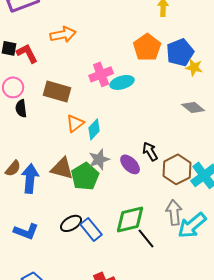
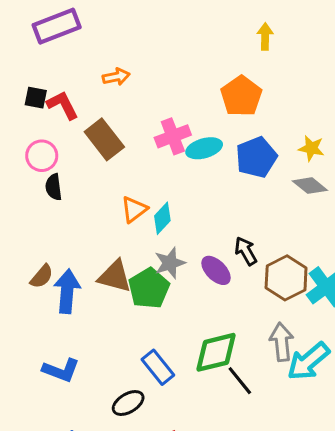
orange arrow: (63, 34) -> (116, 77), size x0.7
blue pentagon: (180, 52) -> (256, 157), moved
yellow star: (194, 67) -> (311, 148), moved
brown rectangle: (57, 91) -> (104, 139), moved, turned 36
black ellipse: (71, 223) -> (128, 403), moved

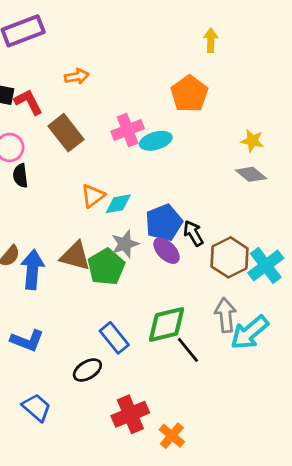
blue pentagon: (256, 157) -> (164, 223), moved
cyan diamond: (162, 218) -> (118, 204), turned 36

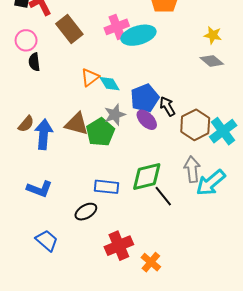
cyan ellipse: (156, 141) -> (138, 35), size x1.4
cyan diamond: (118, 204) -> (110, 84), turned 70
blue rectangle: (114, 338) -> (107, 187), turned -45

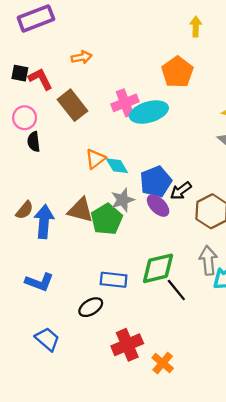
black arrow: (167, 106) -> (181, 191), turned -96

